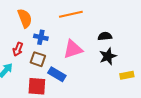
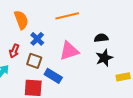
blue cross: (41, 37) -> (37, 39), turned 32

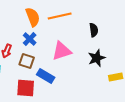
orange semicircle: (21, 20) -> (33, 17), moved
black semicircle: (101, 38) -> (94, 30), moved, turned 88

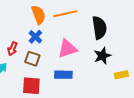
black semicircle: (94, 30) -> (99, 28), size x1.6
blue rectangle: (46, 76) -> (63, 75), moved, turned -30

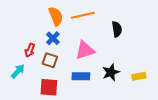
black semicircle: (99, 28) -> (117, 29), size x0.7
black star: (102, 56) -> (111, 72), moved

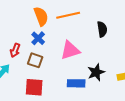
blue rectangle: (81, 76) -> (76, 83), moved

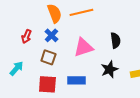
black semicircle: (102, 29) -> (115, 40), moved
red arrow: (15, 50) -> (26, 36), moved
blue rectangle: (76, 83) -> (76, 80), moved

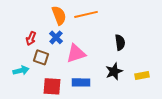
pink triangle: (83, 47) -> (76, 53), moved
brown square: (48, 57) -> (41, 57), moved
cyan arrow: (16, 68) -> (21, 70), turned 35

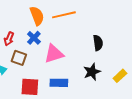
yellow rectangle: (142, 75) -> (120, 76), turned -32

